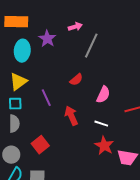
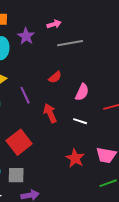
gray line: (91, 46) -> (70, 43), turned 55
red square: (40, 145) -> (19, 142), size x1.4
red star: (104, 146) -> (75, 158), moved

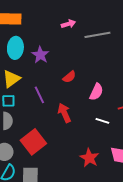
purple star: (26, 36) -> (40, 55), moved
gray line: (70, 43) -> (97, 35), moved
white line: (80, 121) -> (102, 121), moved

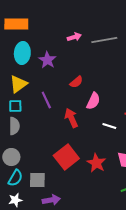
pink arrow: (68, 24) -> (74, 37), moved
pink semicircle: (96, 92) -> (93, 101), moved
red square: (33, 142) -> (66, 157), moved

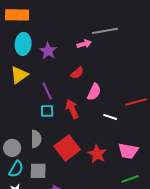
pink arrow: (74, 37) -> (84, 44), moved
cyan square: (15, 106) -> (47, 111), moved
gray semicircle: (14, 126) -> (36, 139), moved

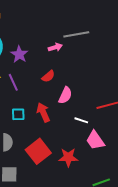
purple line: (47, 91) -> (13, 82), moved
pink trapezoid: (128, 151) -> (95, 140), moved, turned 45
red star: (97, 154) -> (68, 157), turned -30

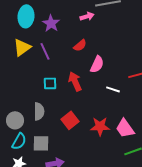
pink trapezoid: (95, 140) -> (125, 128), moved
red square: (38, 151) -> (70, 120), size x0.7

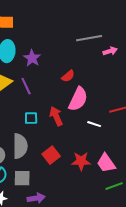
pink arrow: (87, 16) -> (110, 51), moved
red semicircle: (80, 45) -> (68, 76), moved
pink semicircle: (97, 64) -> (78, 99), size x1.4
gray semicircle: (39, 111) -> (20, 146), size x1.4

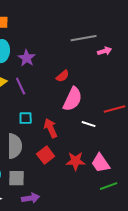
red arrow: (56, 116) -> (51, 128), moved

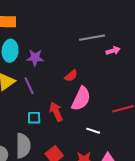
purple star: (27, 58) -> (35, 58), turned -30
white line: (89, 124) -> (93, 131), moved
red arrow: (51, 128) -> (56, 112), moved

